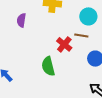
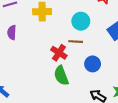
green semicircle: (48, 66) -> (61, 76), moved

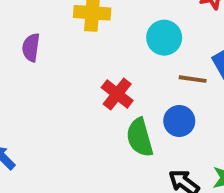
brown line: (76, 42) -> (193, 79), moved
green semicircle: (61, 76) -> (140, 137), moved

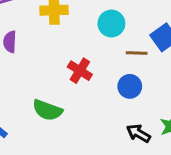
green semicircle: (140, 137) -> (47, 110), moved, turned -48

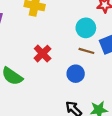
cyan circle: (111, 24) -> (86, 28), moved

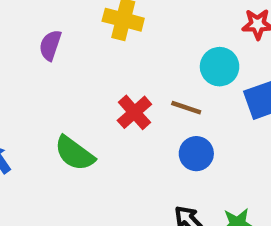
brown line: (86, 51) -> (186, 108), moved

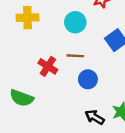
cyan circle: (220, 67) -> (75, 22), moved

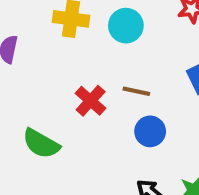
cyan circle: (75, 22) -> (126, 26), moved

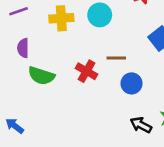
green semicircle: (41, 144) -> (41, 76), moved

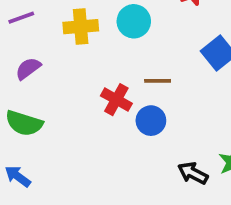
purple semicircle: (23, 48) -> (28, 68), turned 54
green semicircle: (41, 76) -> (24, 123), moved
blue circle: (132, 83) -> (151, 121), moved

